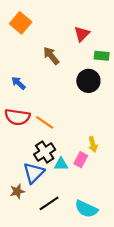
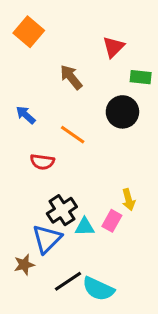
red semicircle: (17, 117) -> (42, 162), moved, size x0.7
orange line: (45, 122) -> (73, 135), moved
cyan semicircle: (86, 209) -> (98, 289), moved

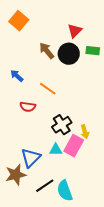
black circle: (122, 112) -> (69, 54), moved
black cross: (62, 210) -> (62, 125), moved
pink rectangle: (112, 221) -> (74, 146), size x1.5
brown star: (24, 265) -> (16, 175), size x1.5
cyan semicircle: (98, 289) -> (65, 191), turned 45

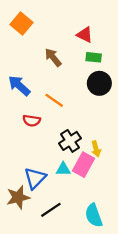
red triangle: (75, 31) -> (85, 35), turned -49
green rectangle: (93, 51) -> (94, 57), moved
black circle: (69, 54) -> (99, 83), moved
blue arrow: (17, 76) -> (19, 86), size x1.5
cyan semicircle: (65, 191) -> (94, 215), moved

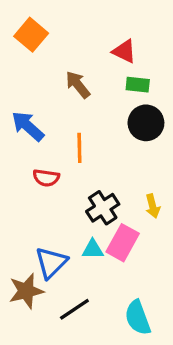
orange line: (54, 100) -> (79, 148), turned 54
yellow arrow: (96, 149) -> (153, 206), moved

